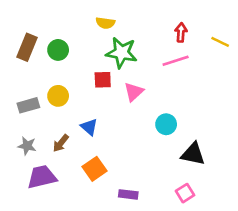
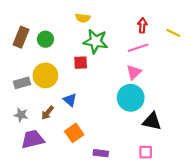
pink triangle: (134, 92) -> (134, 72), moved
yellow circle: (58, 96) -> (45, 75), size x1.5
cyan circle: (166, 124) -> (131, 98), size x1.6
pink square: (185, 193) -> (146, 152), turned 32

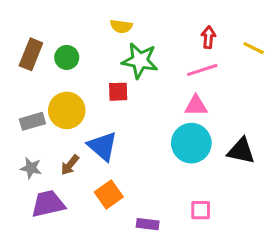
pink triangle: (134, 72) -> (196, 106), turned 42
blue triangle: (70, 100) -> (103, 146), size x1.5
black triangle: (152, 121) -> (241, 151), moved
pink square: (146, 152) -> (201, 210), moved

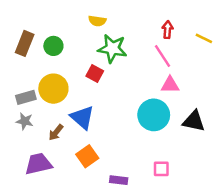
pink line: (202, 70) -> (162, 56), turned 75
red square: (118, 92) -> (95, 74), turned 30
pink triangle: (196, 106) -> (170, 85), moved
gray star: (31, 168) -> (25, 121), moved

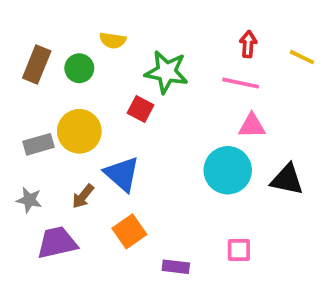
yellow semicircle: (97, 21) -> (113, 40), moved
pink line: (162, 56) -> (241, 83), turned -45
gray star: (25, 121) -> (29, 200), moved

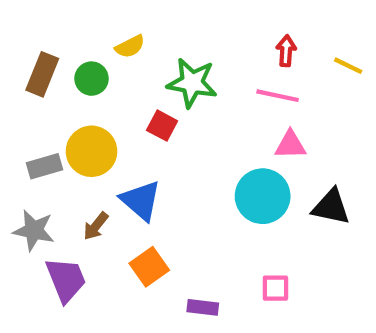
yellow semicircle: (113, 40) -> (130, 46), turned -35
gray star: (29, 200) -> (34, 230), size x1.4
purple trapezoid: (57, 243) -> (66, 280), turned 81

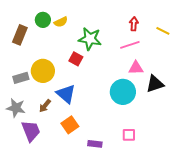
green circle: (92, 79) -> (43, 20), moved
pink line: (278, 96) -> (130, 45), turned -30
black triangle: (331, 207) -> (155, 84), moved, turned -30

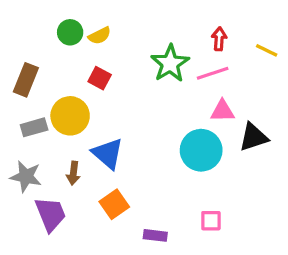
brown rectangle: (20, 35) -> (26, 80), moved
green star: (90, 39) -> (170, 63), moved, turned 30
red square: (76, 59) -> (100, 78), moved
brown arrow: (45, 106) -> (73, 173), turned -32

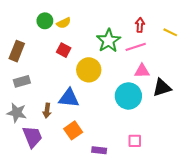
yellow circle: (70, 116) -> (89, 70), moved
blue triangle: (108, 154) -> (69, 98), turned -35

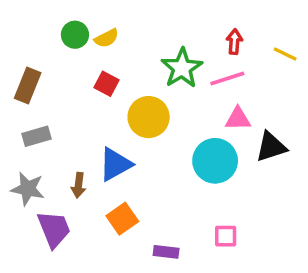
blue triangle: (69, 98) -> (115, 164), turned -35

